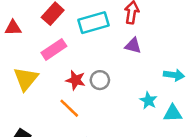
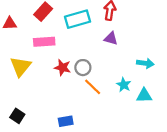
pink rectangle: (54, 49) -> (44, 42), turned 30
orange line: (69, 108) -> (93, 87), moved

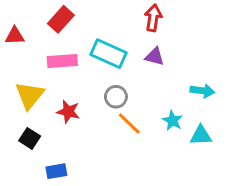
cyan rectangle: (78, 19) -> (108, 54), moved, turned 40
red star: (62, 68) -> (68, 112), moved
black square: (17, 116) -> (30, 138), moved
blue rectangle: (66, 121) -> (56, 171), moved

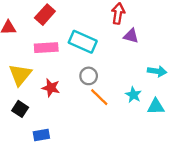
purple triangle: (155, 57) -> (131, 36), moved

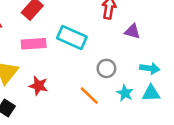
purple triangle: (131, 36) -> (132, 31), moved
gray circle: (89, 76) -> (106, 68), moved
cyan triangle: (156, 107) -> (151, 93), moved

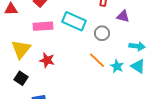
gray circle: (106, 68) -> (102, 33), moved
cyan triangle: (151, 93) -> (138, 66), turned 35
orange line: (89, 96) -> (97, 60), moved

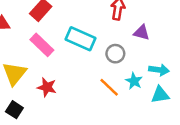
pink rectangle: (43, 26) -> (42, 45), turned 48
cyan star: (117, 66) -> (134, 81), moved
cyan triangle: (138, 66) -> (160, 95), turned -42

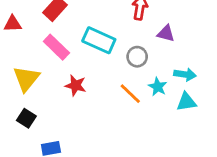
red star: (47, 87) -> (76, 85), moved

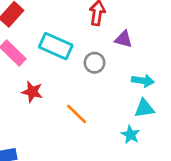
cyan star: (158, 87) -> (130, 135), moved
orange line: (130, 94) -> (77, 114), moved

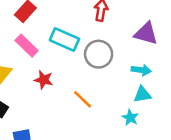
purple triangle: (124, 39) -> (146, 33), moved, size x1.5
gray circle: (94, 63) -> (99, 54), size x1.5

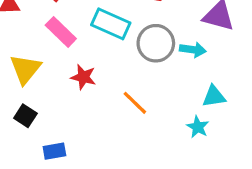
cyan arrow: (141, 70) -> (193, 50), moved

